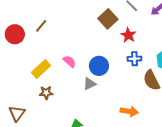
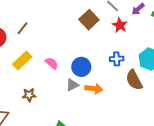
red star: (128, 35) -> (120, 25), moved
yellow rectangle: (41, 69) -> (22, 61), moved
orange arrow: (129, 111) -> (94, 89), moved

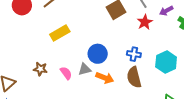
yellow rectangle: (22, 61) -> (60, 33), moved
pink semicircle: (52, 63) -> (66, 73), moved
brown semicircle: (134, 80) -> (134, 77), moved

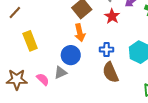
yellow rectangle: (60, 33) -> (30, 41), turned -72
brown star: (40, 69) -> (17, 79), size x1.5
orange arrow: (105, 78) -> (80, 33), moved, turned 66

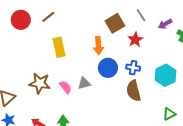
red star: (112, 16) -> (135, 40), moved
orange arrow: (80, 33) -> (98, 46), moved
blue circle: (71, 55) -> (108, 68), moved

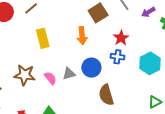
red star: (135, 40) -> (121, 38), moved
blue circle: (108, 68) -> (91, 68), moved
brown semicircle: (134, 91) -> (106, 95), moved

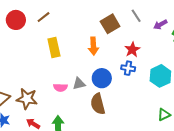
brown star: (25, 75) -> (27, 99), moved
pink semicircle: (50, 78) -> (60, 88), turned 128
brown semicircle: (106, 95) -> (98, 104), moved

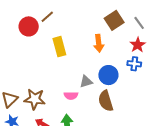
gray line: (136, 16) -> (139, 23), moved
red circle: (16, 20) -> (29, 26), moved
pink semicircle: (60, 88) -> (71, 96), moved

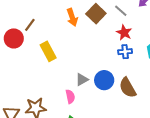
orange arrow: (99, 43) -> (72, 17), moved
blue circle: (108, 75) -> (104, 80), moved
pink semicircle: (71, 96) -> (70, 97), turned -88
brown semicircle: (106, 101) -> (128, 88), moved

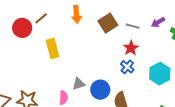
gray line: (121, 11) -> (133, 26), turned -40
orange arrow: (72, 17) -> (76, 14), moved
blue cross: (125, 52) -> (127, 67), turned 32

